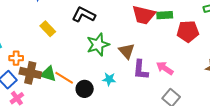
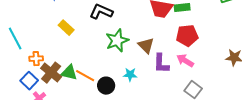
red pentagon: (188, 31) -> (187, 36), moved
brown cross: (30, 73) -> (51, 73), turned 30

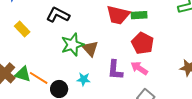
red pentagon: (187, 36) -> (143, 43), turned 30
brown triangle: (146, 46) -> (90, 49), moved

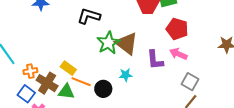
yellow rectangle: (22, 29) -> (68, 68), moved
brown triangle: (90, 49) -> (127, 43), size x1.4
green triangle: (23, 74) -> (66, 92), moved

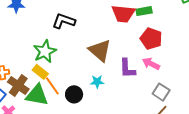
green star: (108, 43) -> (45, 51), moved
orange line: (81, 82) -> (52, 86), turned 30
green triangle: (66, 92) -> (37, 95), size x1.4

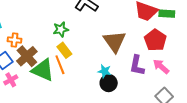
red pentagon: (151, 39) -> (155, 40), moved
green star: (45, 51) -> (61, 29), size x0.7
yellow rectangle: (40, 72) -> (64, 50), moved
black circle: (74, 94) -> (109, 83), moved

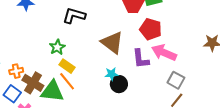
pink arrow: (161, 66) -> (164, 53), size x1.4

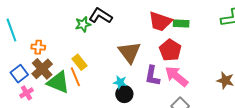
green star: (57, 47) -> (83, 24), moved
orange cross: (16, 71) -> (38, 47), moved

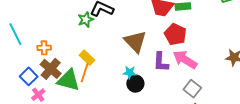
orange line: (75, 77) -> (85, 73), turned 48

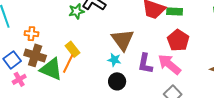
red pentagon: (175, 34) -> (178, 40), moved
brown cross: (51, 69) -> (35, 55), turned -30
cyan star: (130, 72) -> (114, 60), moved

